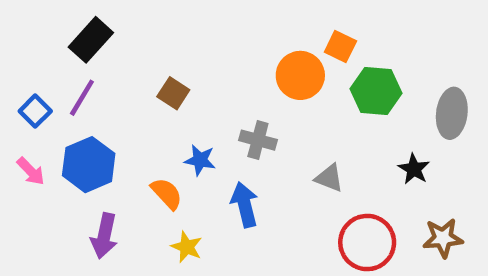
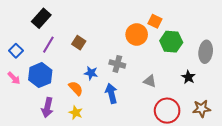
purple line: (82, 98) -> (48, 45), moved
yellow star: (187, 247) -> (76, 113), moved

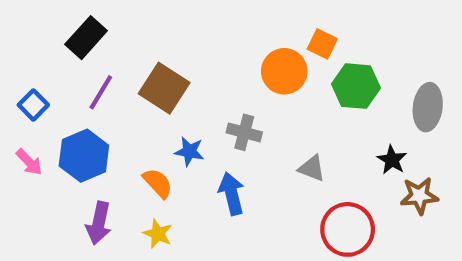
brown square: (79, 43) -> (164, 88), size x1.6
brown star: (202, 109) -> (419, 196), moved

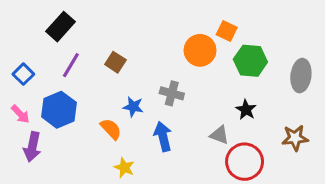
brown square: (164, 88) -> (115, 62), size x0.6
black star: (392, 160) -> (246, 110), moved
gray triangle: (312, 168) -> (219, 135), moved
purple arrow: (99, 223) -> (32, 147), moved
yellow star: (158, 234) -> (124, 168), moved

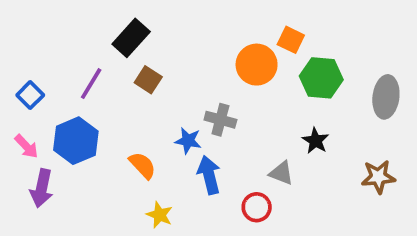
black rectangle: (60, 27) -> (131, 38), moved
blue star: (133, 107) -> (188, 141), moved
red circle: (245, 162) -> (257, 207), moved, size x0.6

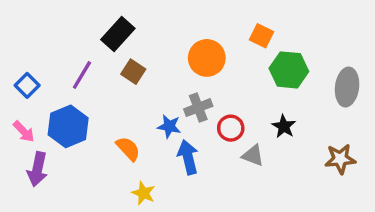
orange circle: (257, 65) -> (207, 58), moved
gray cross: (220, 120) -> (198, 108), turned -36
red circle: (257, 207) -> (231, 128), moved

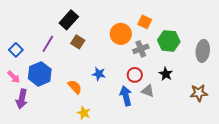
orange square: (262, 36) -> (145, 22), moved
gray cross: (198, 108) -> (141, 49), moved
blue arrow: (188, 157) -> (126, 96), moved

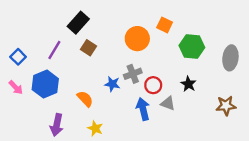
gray cross: (141, 49) -> (133, 74), moved
purple arrow: (22, 99) -> (57, 125), moved

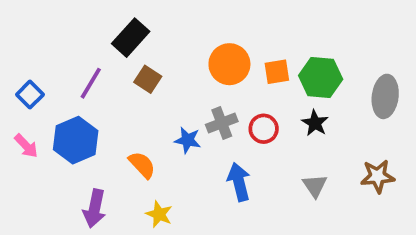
orange square: (165, 25) -> (277, 72), moved, turned -35
black star: (188, 84) -> (315, 123), moved
red circle: (153, 85) -> (264, 129), moved
gray triangle: (168, 103) -> (315, 186), moved, turned 35

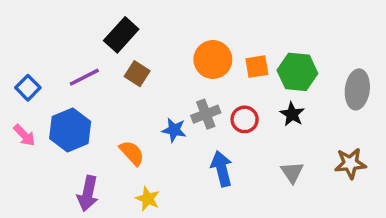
purple line: (91, 83) -> (84, 77), turned 32

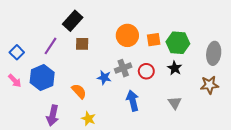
brown square: (137, 74) -> (82, 44), turned -32
purple line: (84, 77) -> (51, 46), turned -30
brown star: (350, 163) -> (209, 85), moved

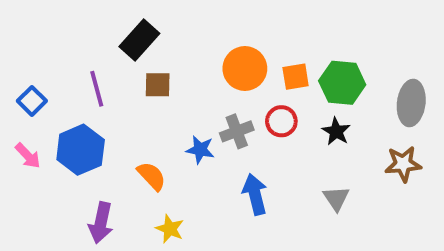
purple line: (51, 46) -> (97, 89), turned -48
red circle: (146, 71) -> (281, 121), moved

